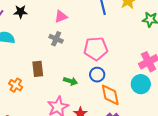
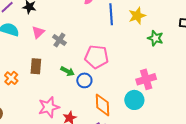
pink triangle: (61, 16) -> (38, 32), moved, turned -32
blue circle: (97, 75) -> (84, 80), moved
green arrow: (70, 81) -> (67, 71), moved

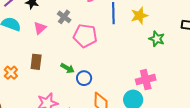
gray cross: (59, 40) -> (64, 17), moved
pink pentagon: (97, 57) -> (85, 36), moved

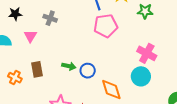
pink pentagon: (85, 36) -> (106, 26), moved
orange cross: (11, 73) -> (15, 78), moved
pink cross: (146, 80) -> (147, 53), turned -30

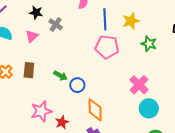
black star: (15, 14) -> (36, 13), moved
cyan circle: (141, 76) -> (149, 108), moved

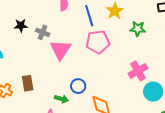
pink triangle: (32, 36) -> (60, 50), moved, size x1.6
green arrow: (61, 76) -> (61, 99), moved
pink cross: (139, 85) -> (138, 71), turned 30

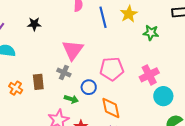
gray cross: (43, 32) -> (64, 72), moved
pink pentagon: (98, 42) -> (112, 69), moved

